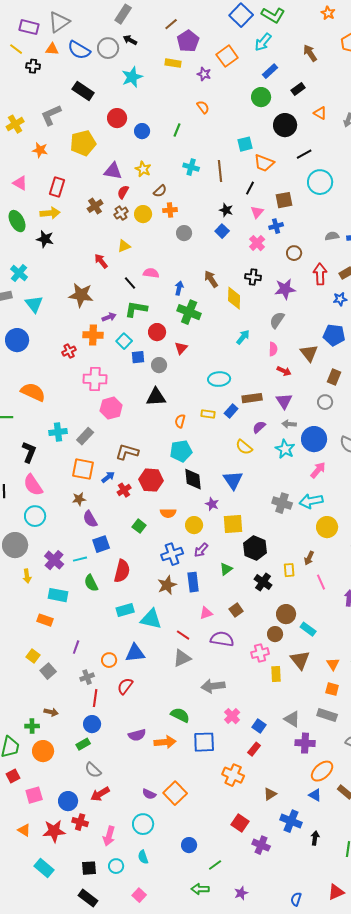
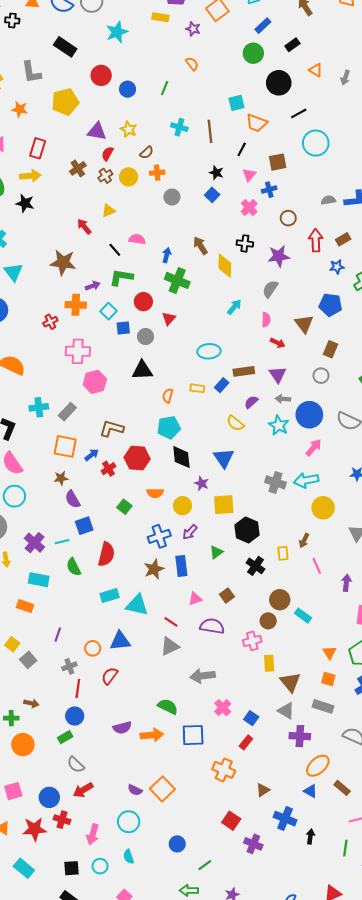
gray L-shape: (51, 115) -> (31, 72), turned -75
brown triangle: (300, 660) -> (290, 682), moved

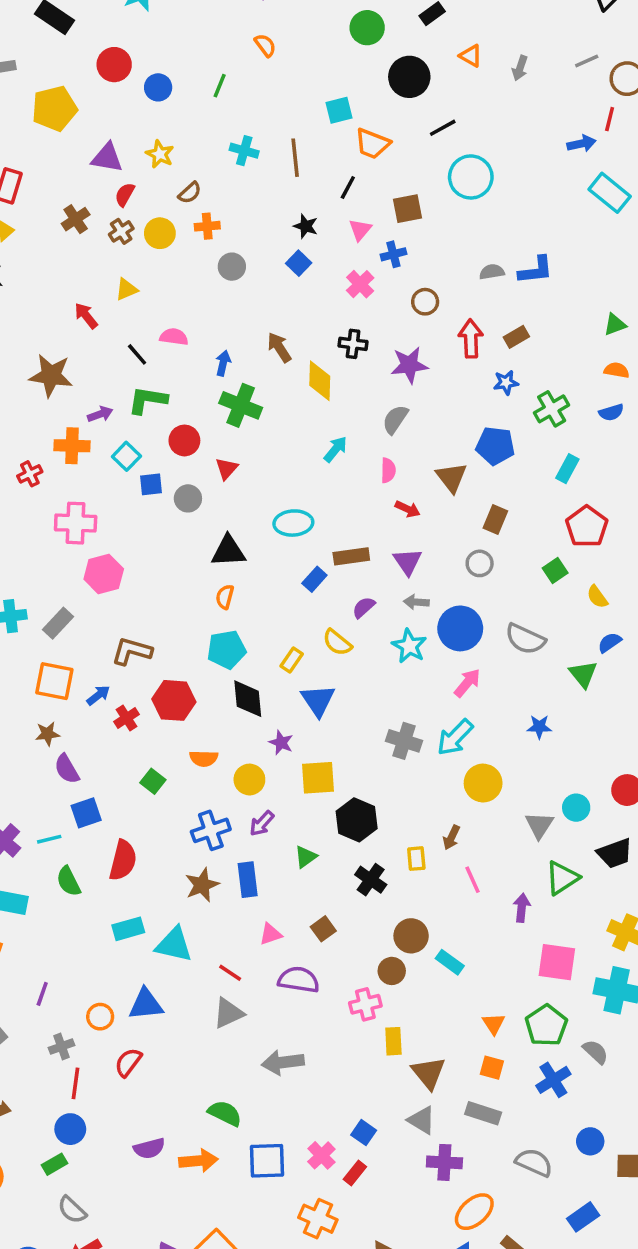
black triangle: (142, 370) -> (228, 551), moved
yellow rectangle: (197, 388) -> (292, 660), moved, turned -64
cyan arrow: (306, 480) -> (455, 737), turned -35
pink cross: (223, 708) -> (321, 1155), moved

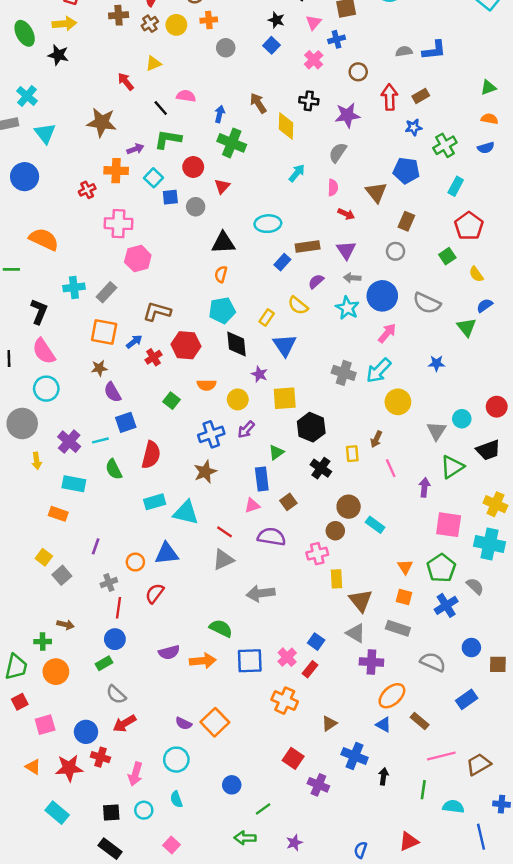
brown cross: (76, 219) -> (119, 15), turned 30
blue rectangle: (248, 880) -> (262, 479), moved

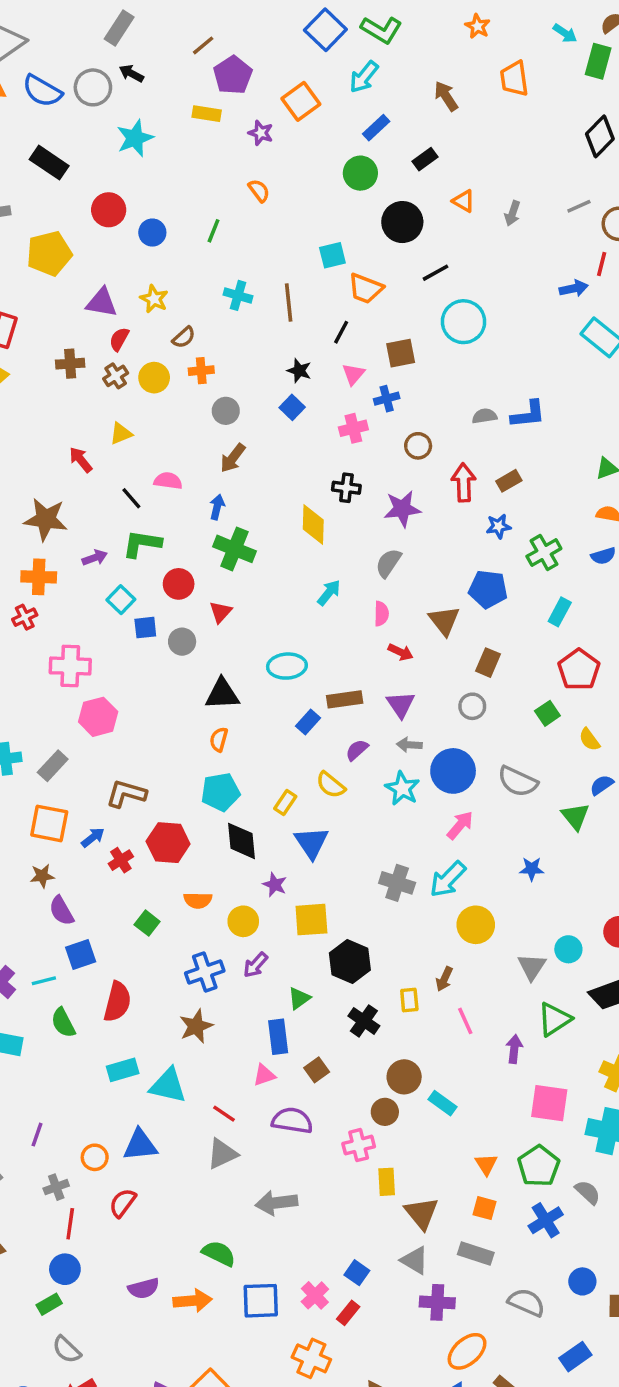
pink cross: (314, 60) -> (353, 428), turned 30
brown arrow: (258, 103) -> (233, 458), moved, turned -110
orange cross: (116, 171) -> (39, 577), moved

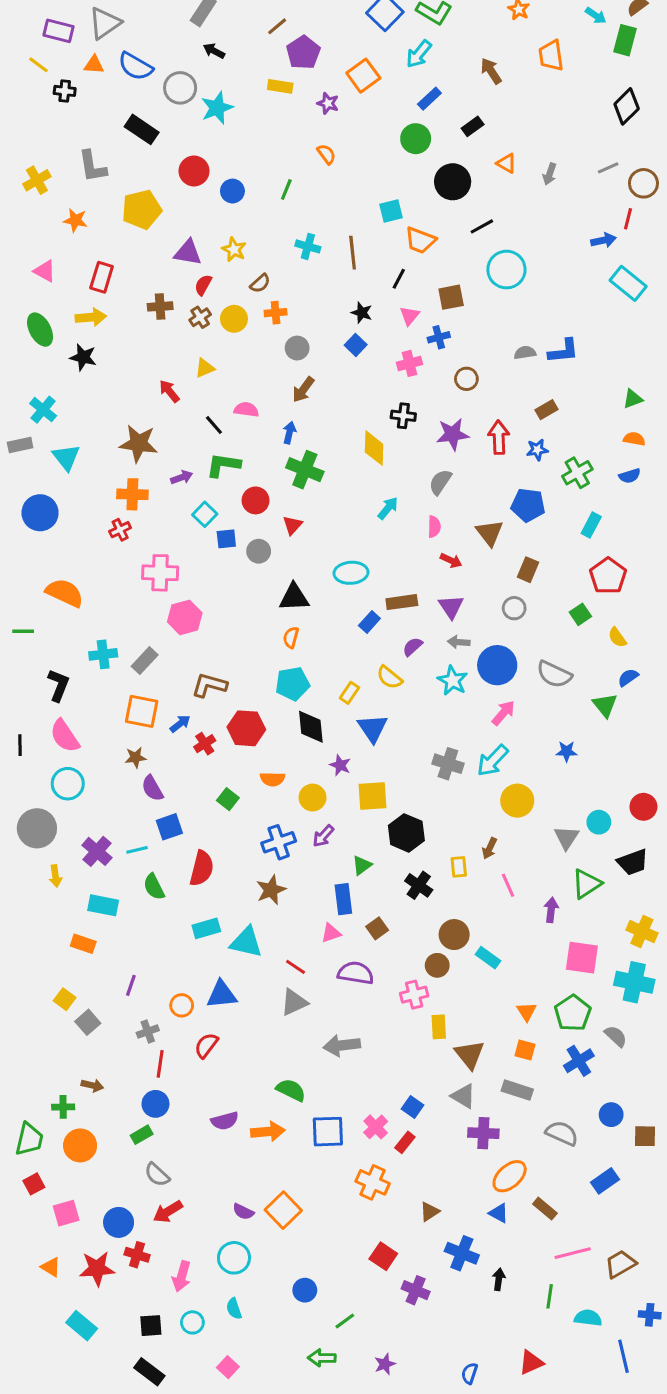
gray circle: (93, 87) -> (180, 88), moved
red arrow: (464, 483) -> (499, 437), moved

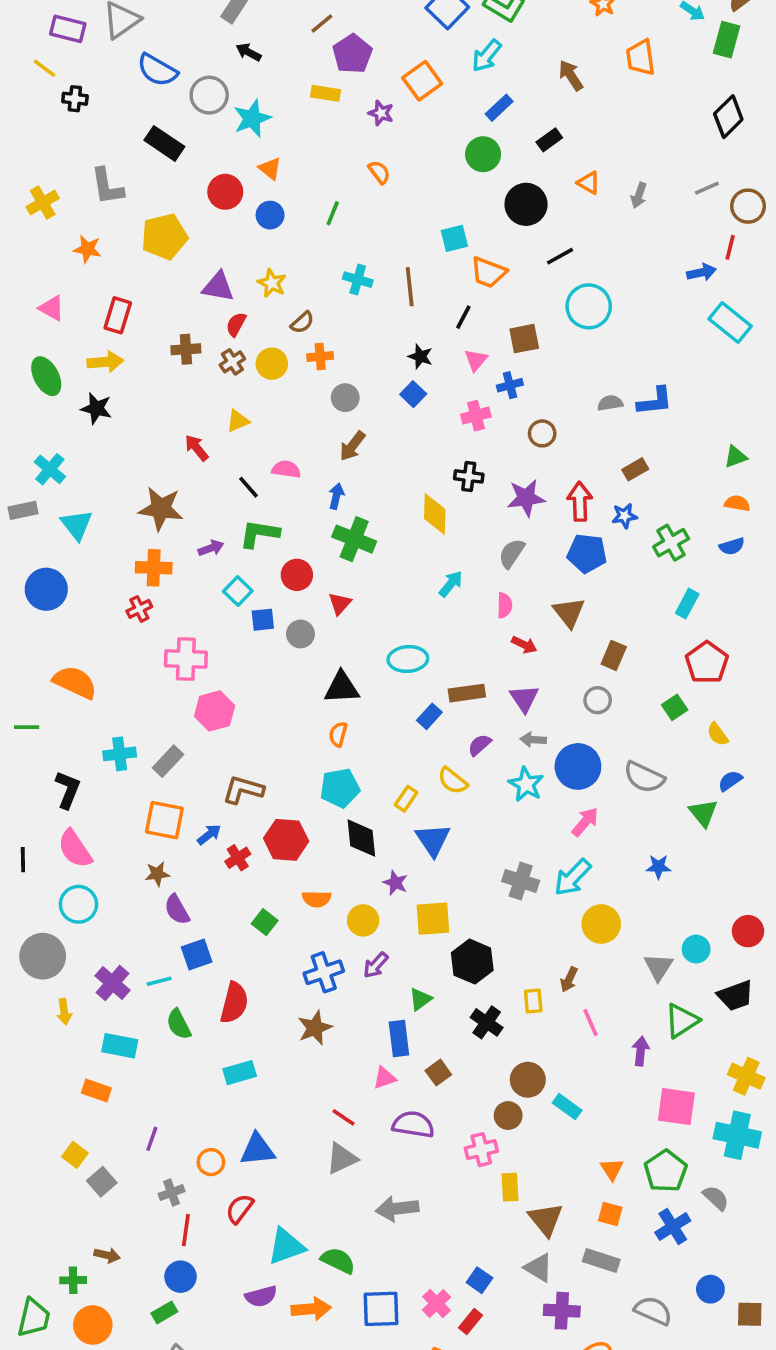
orange triangle: (94, 65) -> (270, 169), moved, turned 35
blue pentagon: (528, 505) -> (587, 553), moved
cyan triangle: (246, 942) -> (286, 1246), moved, turned -33

